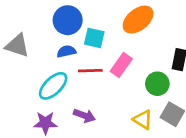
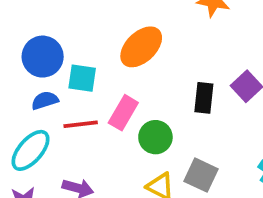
green circle: (157, 84) -> (155, 137), moved

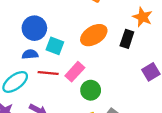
black rectangle: (204, 98) -> (127, 39), moved

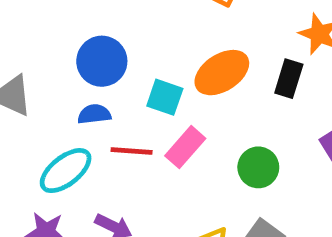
cyan square: (55, 46) -> (165, 97), moved
green circle: (91, 90) -> (258, 167), moved

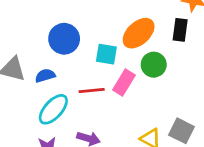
blue semicircle: (94, 114) -> (45, 76), moved
green circle: (258, 167) -> (154, 65), moved

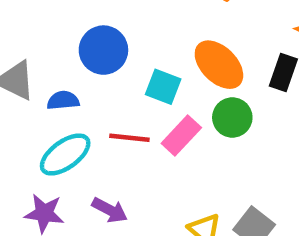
orange ellipse: (139, 33) -> (219, 65), turned 76

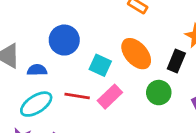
green circle: (232, 117) -> (159, 93), moved

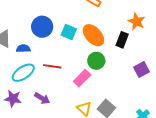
cyan square: (100, 65) -> (69, 32), moved
green circle: (159, 93) -> (96, 61), moved
pink rectangle: (110, 97) -> (82, 78), moved

